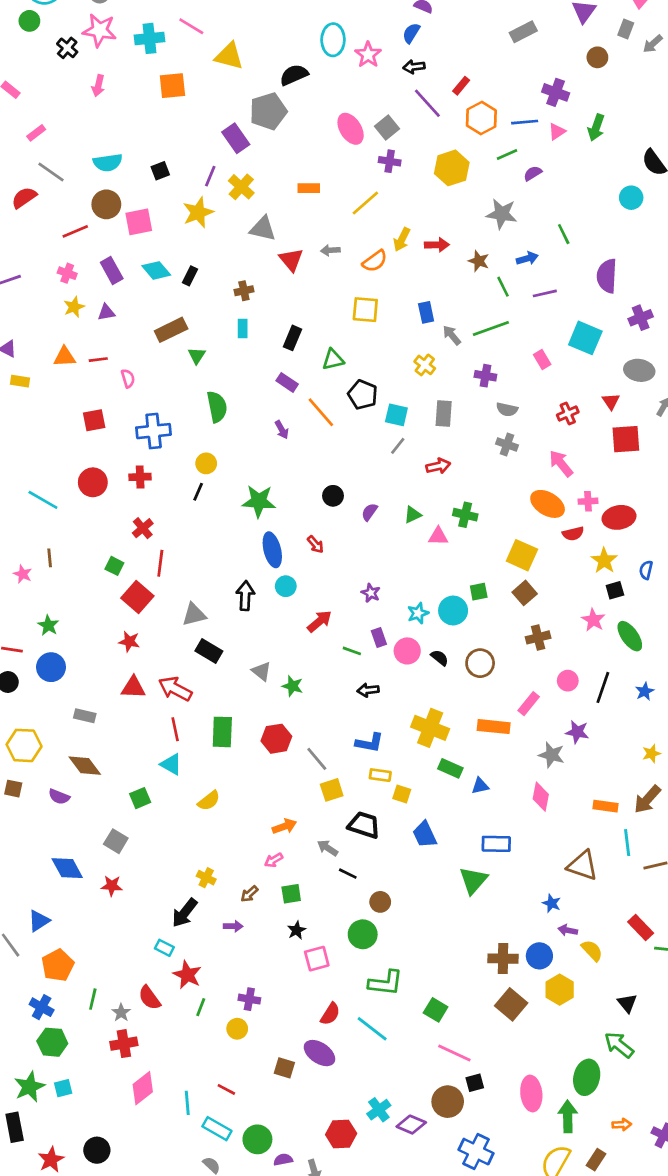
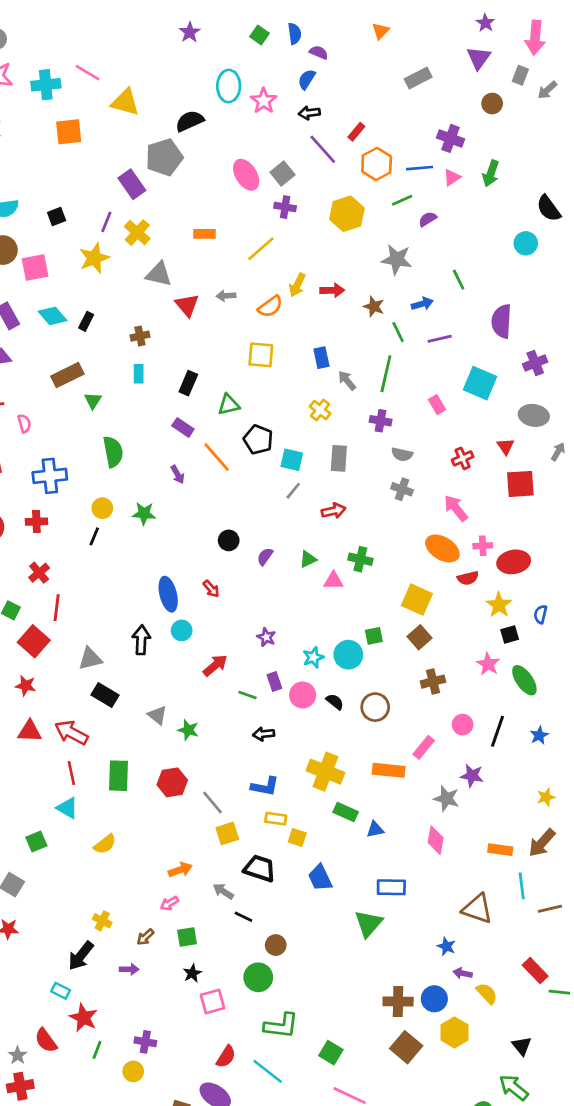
green line: (491, 329) -> (386, 374), turned -57
green star: (259, 501) -> (144, 514), moved, size x0.7

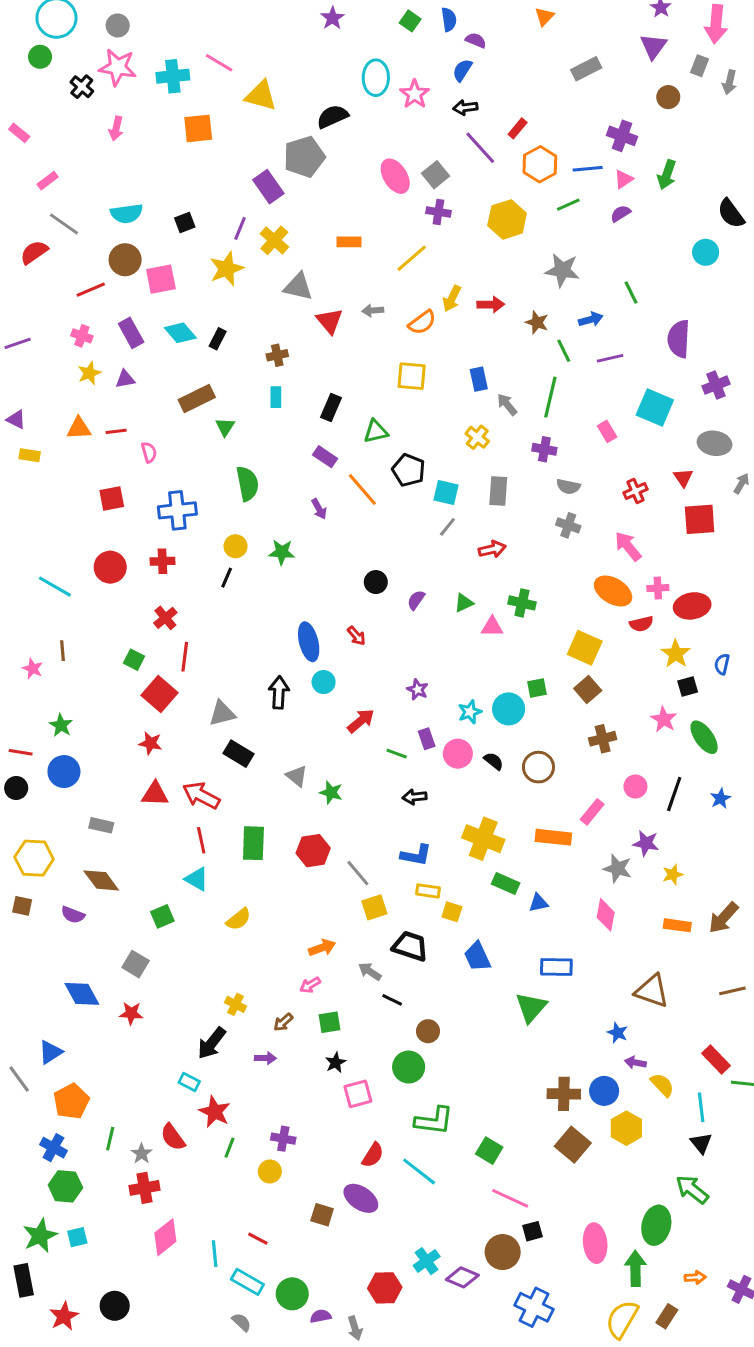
gray arrow: (547, 90) -> (729, 82), turned -35
purple semicircle: (428, 219) -> (621, 213), moved
yellow star: (546, 797) -> (673, 875), moved
cyan line: (522, 886) -> (701, 1107), moved

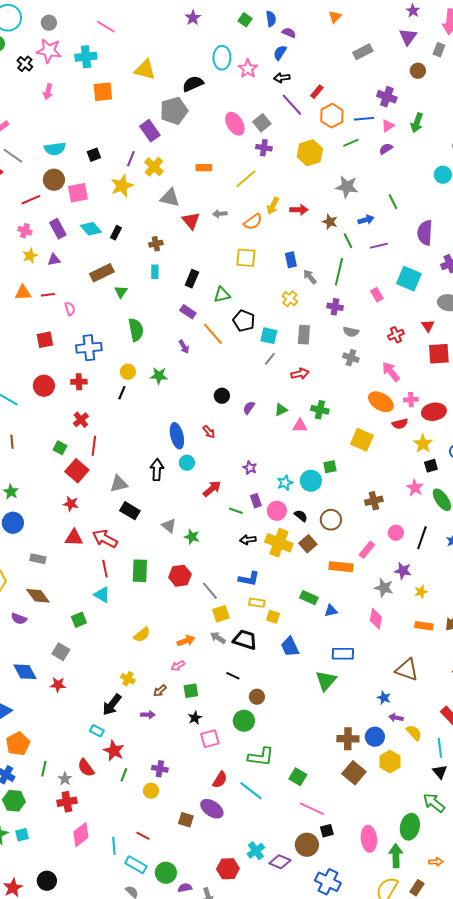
pink line: (219, 63) -> (106, 27), moved
brown square: (588, 689) -> (308, 544), moved
yellow cross: (483, 839) -> (279, 543), moved
yellow semicircle: (239, 919) -> (142, 635), moved
gray arrow: (370, 972) -> (218, 638), moved

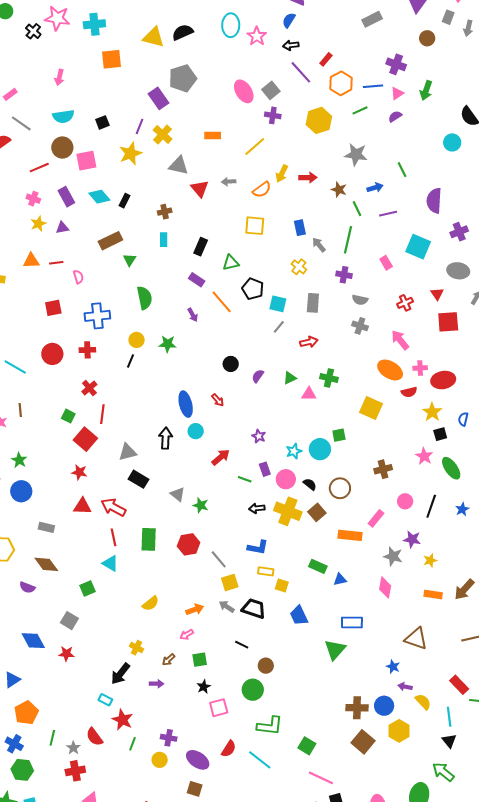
black semicircle: (193, 84) -> (183, 32), moved
pink arrow: (48, 92) -> (59, 77), moved
purple ellipse: (212, 809) -> (198, 760), moved

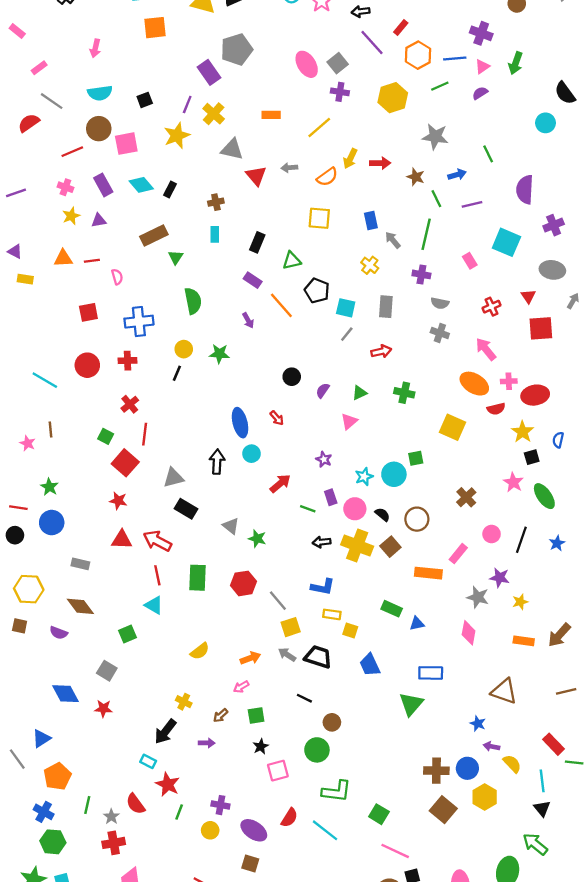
pink triangle: (309, 394) -> (349, 421), moved, turned -42
brown cross: (383, 469) -> (466, 497), turned -30

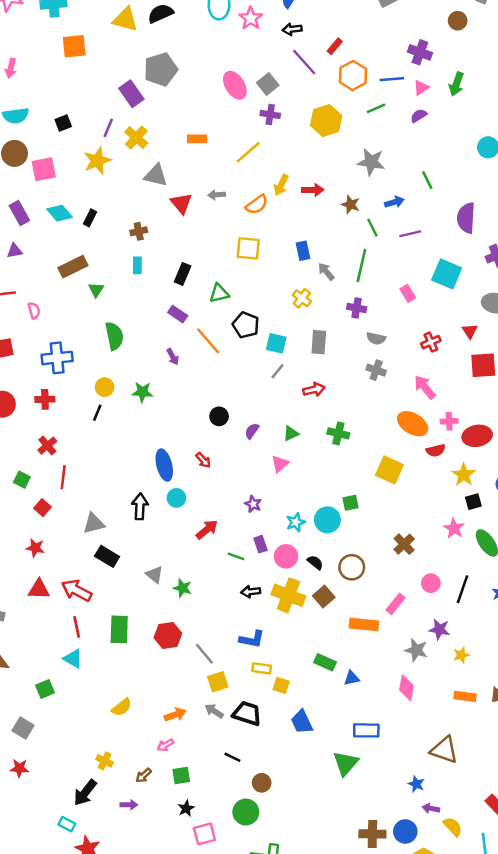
red square: (125, 463) -> (43, 508), size x0.6

